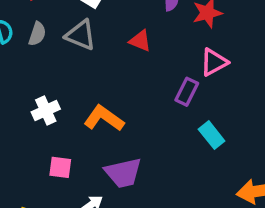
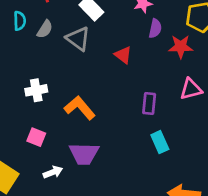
pink triangle: (214, 62) -> (191, 89), moved
purple rectangle: (187, 92) -> (149, 104), turned -35

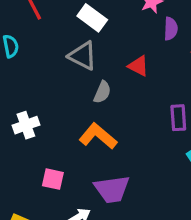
gray semicircle: (45, 29) -> (102, 92), moved
white cross: (36, 90) -> (26, 125), moved

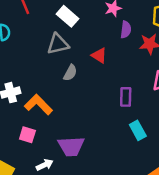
gray triangle: (83, 56) -> (58, 44), turned -45
orange L-shape: (98, 136) -> (38, 105), moved

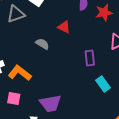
gray triangle: (58, 44) -> (16, 14), moved
gray semicircle: (70, 73) -> (42, 44), turned -80

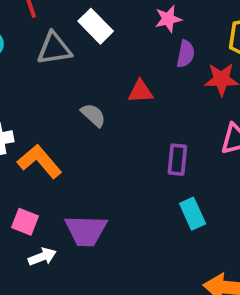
red triangle: (64, 27) -> (141, 91), turned -40
pink square: (14, 99) -> (25, 222), moved

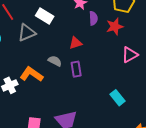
purple rectangle: (177, 160) -> (76, 69), moved
orange L-shape: (40, 161) -> (31, 74), moved

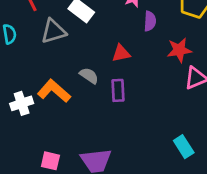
red star: (115, 26) -> (179, 50), moved
cyan rectangle: (118, 98) -> (184, 147), moved

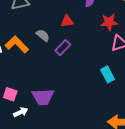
purple rectangle: (118, 90) -> (63, 48), turned 42
cyan rectangle: (184, 147) -> (108, 74), moved

